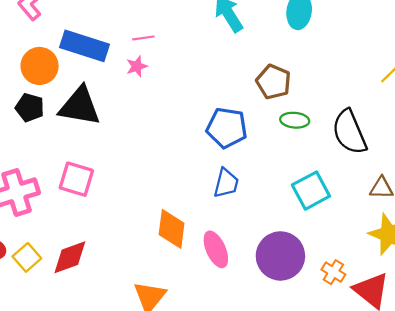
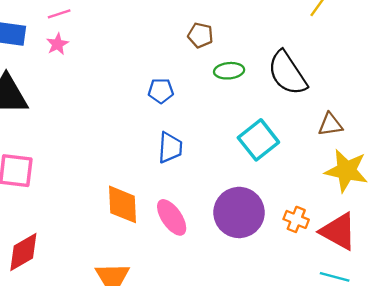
brown pentagon: (273, 82) -> (200, 35), size x0.7
blue pentagon: (227, 128) -> (161, 91), size x0.6

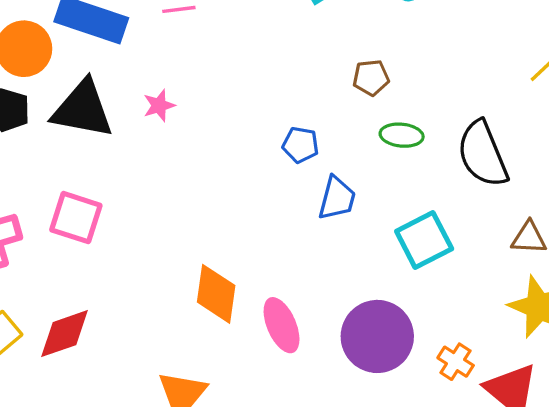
brown pentagon: (200, 35) -> (371, 78), turned -30
pink star: (57, 44) -> (159, 105), moved
blue trapezoid: (170, 148) -> (337, 198), moved

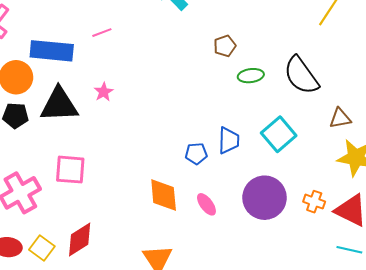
blue pentagon: (301, 145) -> (196, 154), moved
blue trapezoid: (337, 198) -> (229, 140), moved
pink ellipse: (282, 325) -> (206, 204), size x0.7

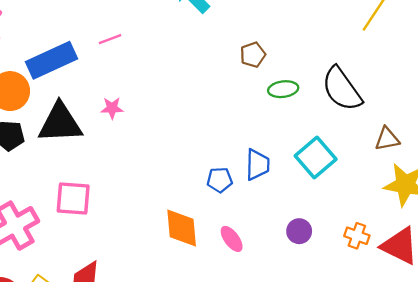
blue rectangle: (52, 51) -> (52, 60), turned -30
pink star: (104, 92) -> (112, 108), turned 30
purple circle: (265, 198) -> (299, 231), size x0.5

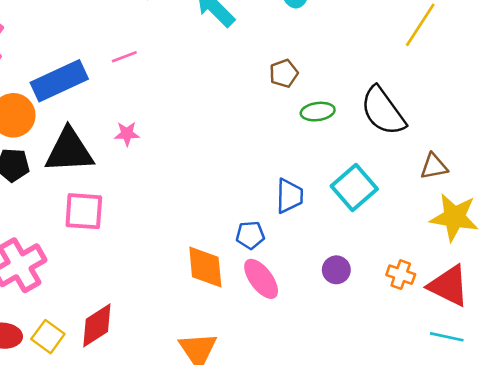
blue pentagon: (220, 180) -> (250, 235), moved
pink square: (73, 198) -> (84, 211), moved
pink ellipse: (232, 239) -> (261, 279), size x1.4

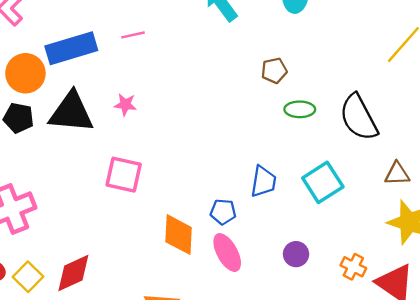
pink square: (84, 211) -> (124, 175), moved

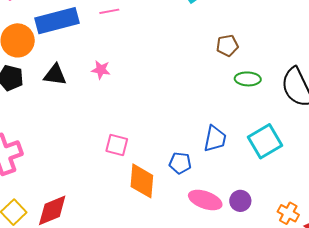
black triangle: (71, 112) -> (55, 75), size x0.6
pink square: (124, 175) -> (117, 145), moved, size x0.7
pink ellipse: (227, 253) -> (205, 200), moved, turned -44

